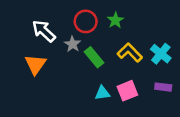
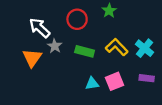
green star: (115, 20) -> (109, 11), moved
gray star: (72, 44) -> (55, 46), moved
green rectangle: (94, 57) -> (85, 51), turned -36

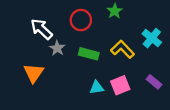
cyan cross: (145, 48) -> (152, 38), moved
orange triangle: (32, 58) -> (34, 73), moved
purple rectangle: (147, 78) -> (154, 82), turned 32

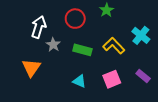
white arrow: (41, 29) -> (39, 27), turned 65
cyan triangle: (97, 88) -> (79, 81), moved, turned 32

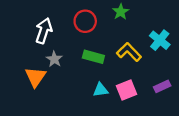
gray star: (53, 45) -> (54, 59), moved
purple rectangle: (143, 76) -> (162, 86), turned -64
cyan triangle: (79, 81) -> (101, 90), moved, turned -32

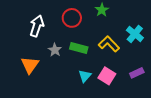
gray star: (54, 59) -> (55, 50), moved
cyan triangle: (101, 90) -> (85, 76), turned -40
pink square: (127, 90) -> (107, 76), turned -36

